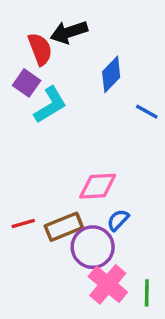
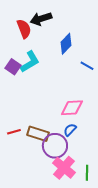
purple square: (27, 83) -> (13, 67), moved
pink diamond: (98, 186) -> (72, 108), moved
brown rectangle: (64, 227) -> (38, 134), turned 40

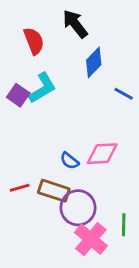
black arrow: (41, 19) -> (75, 24), moved, turned 70
blue semicircle: (70, 130) -> (69, 161), moved, turned -96
green line: (87, 173) -> (124, 225), moved

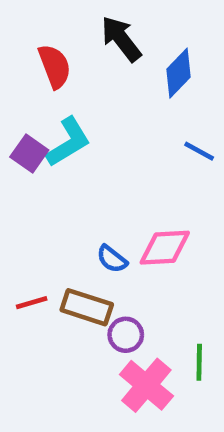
blue diamond: (94, 62) -> (179, 73), moved
purple circle: (78, 208) -> (126, 335), size x0.6

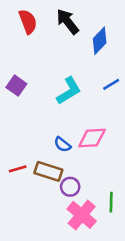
red semicircle: (55, 66) -> (28, 22), moved
cyan L-shape: (68, 142) -> (69, 91), moved
blue line: (199, 151) -> (111, 84), turned -60

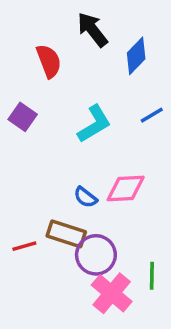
red semicircle: (28, 22) -> (49, 61), moved
red line: (18, 169) -> (24, 246), moved
purple circle: (70, 187) -> (96, 255), size x1.5

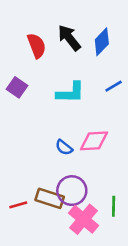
black arrow: (92, 30) -> (69, 38), moved
cyan L-shape: (94, 124) -> (71, 93), turned 32
brown rectangle: (66, 234) -> (50, 198), moved
red line: (24, 246) -> (18, 205), moved

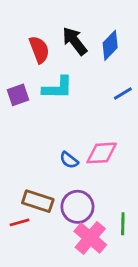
purple square: (17, 87) -> (18, 95), turned 36
cyan L-shape: (71, 93) -> (58, 88), moved
brown rectangle: (50, 198) -> (38, 201), moved

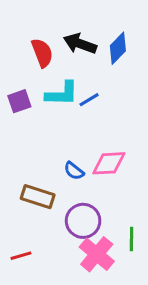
black arrow: (75, 41) -> (80, 44), turned -32
blue line: (123, 93) -> (89, 100), moved
brown rectangle: (38, 201) -> (38, 197), moved
red line: (19, 222) -> (21, 256), moved

